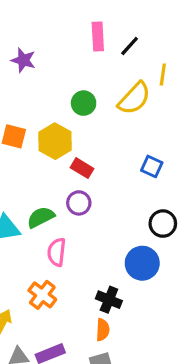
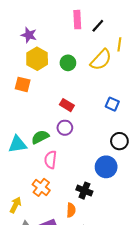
yellow hexagon: (55, 141) -> (37, 59), moved
orange semicircle: (103, 330) -> (71, 210), moved

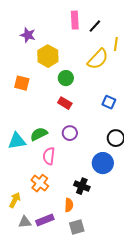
yellow hexagon: (37, 59) -> (48, 56), moved
green circle: (68, 63) -> (66, 78), moved
purple circle: (65, 128) -> (70, 133), moved

